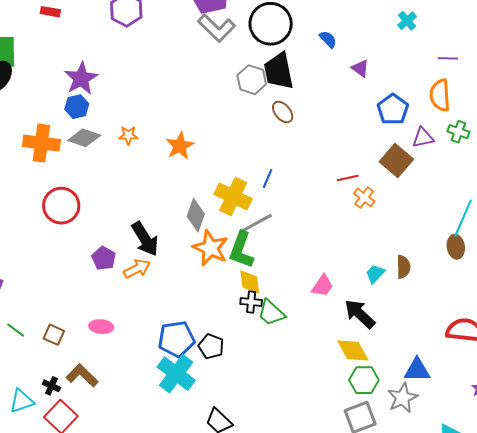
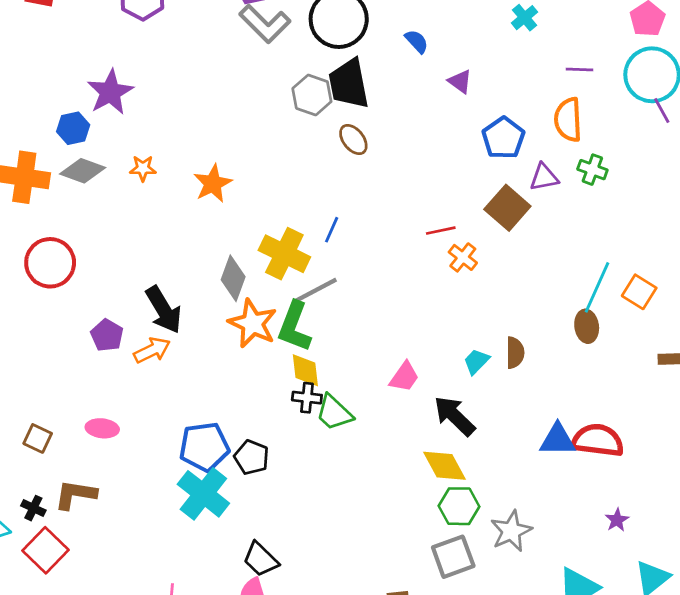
purple star: (81, 78) -> (110, 92), moved
blue triangle: (417, 370) -> (558, 440), moved
brown L-shape: (82, 376) -> (75, 495), turned -36

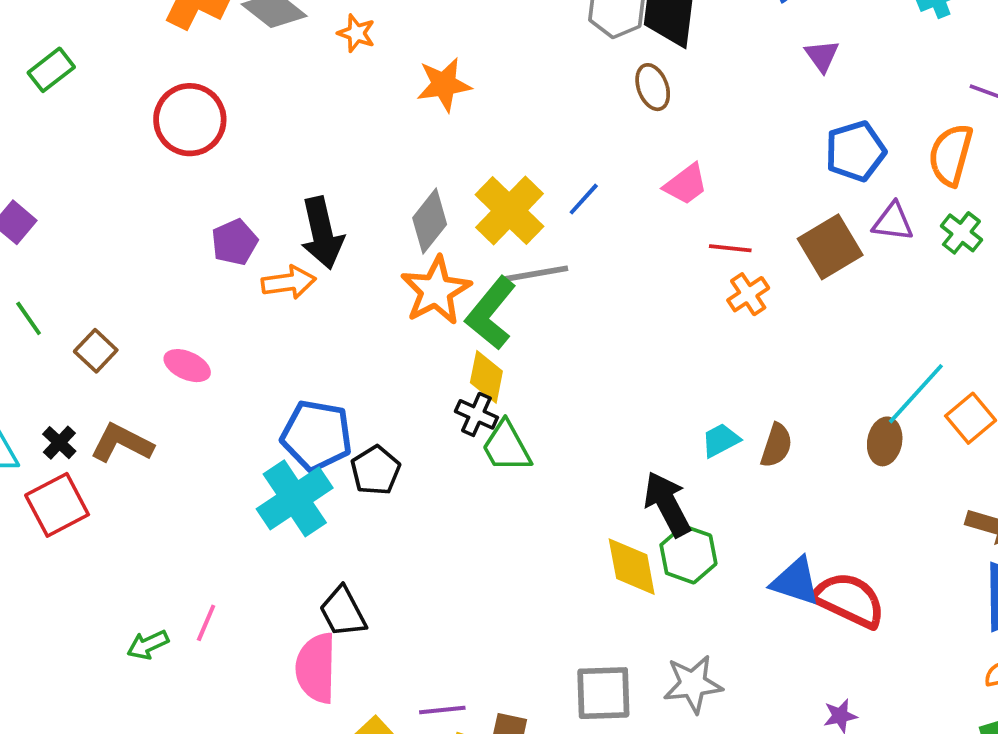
pink trapezoid: (404, 377) -> (686, 184), moved
green hexagon: (459, 506) -> (688, 554), moved

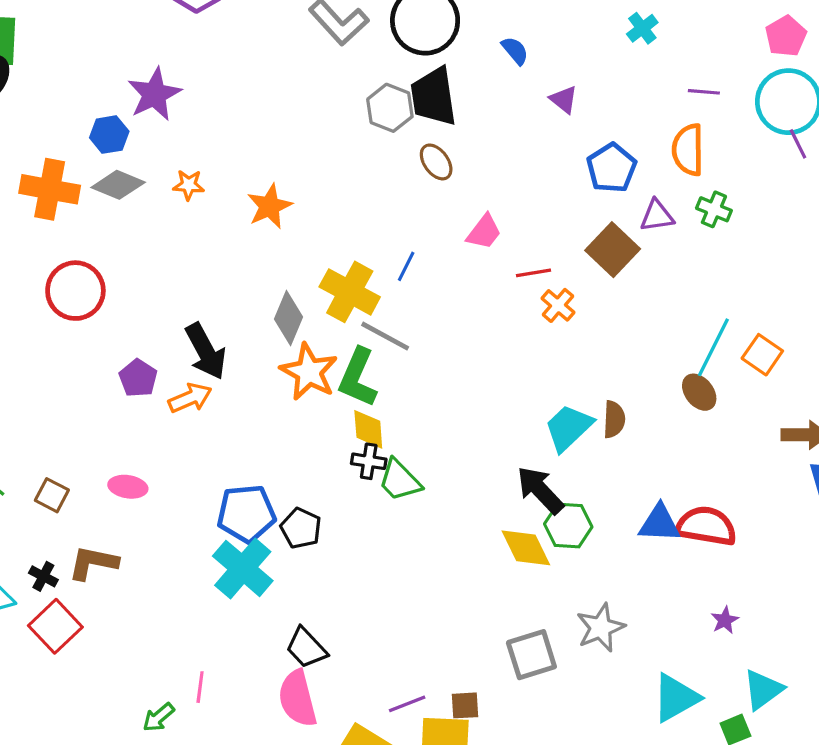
gray line: (536, 274) -> (385, 336), turned 54
cyan trapezoid: (721, 440) -> (569, 428), size x1.6
brown ellipse: (885, 441) -> (699, 392), turned -33

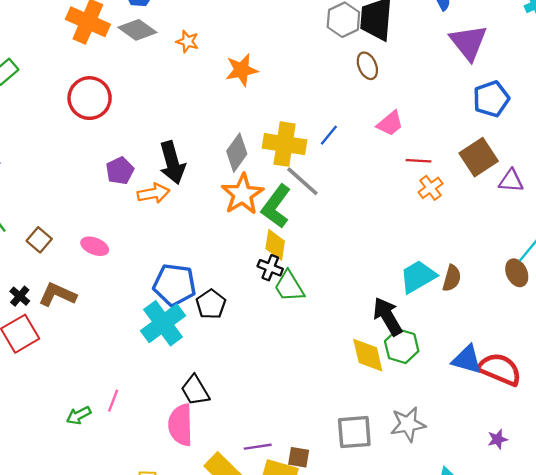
purple triangle: (564, 100) -> (468, 42), size x1.8
purple triangle: (657, 216) -> (511, 181), moved
yellow cross: (350, 292) -> (285, 144), turned -33

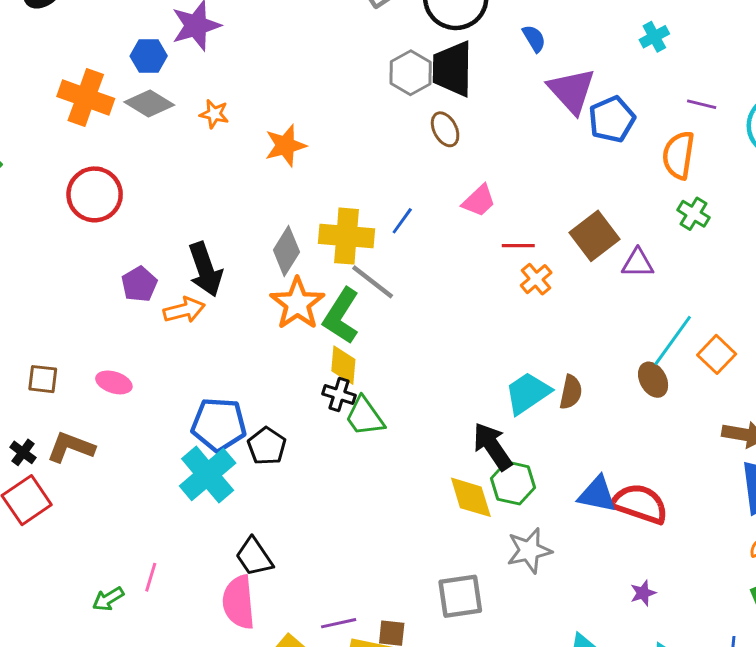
blue pentagon: (491, 99) -> (612, 119), moved
brown square: (39, 240) -> (43, 379), turned -30
gray star: (408, 424) -> (529, 551), moved

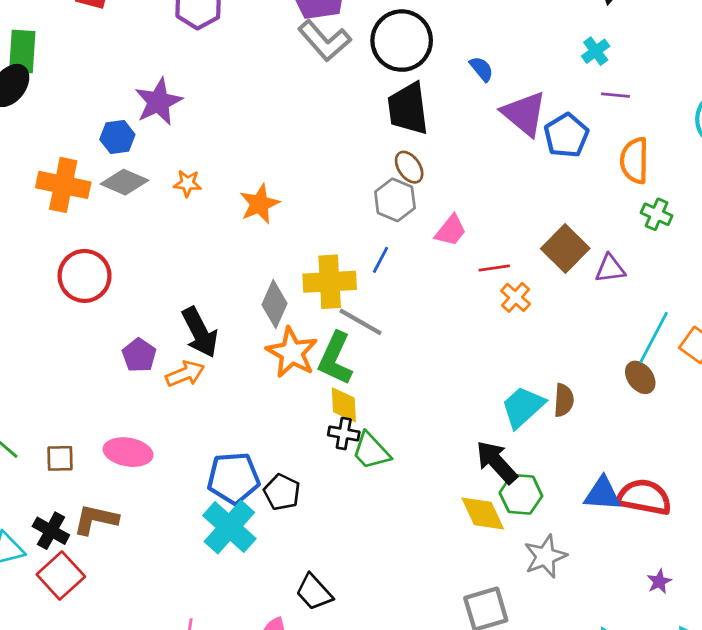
gray hexagon: (411, 73) -> (395, 200), moved
purple line: (702, 104) -> (615, 95), moved
pink ellipse: (114, 382) -> (128, 452), size x1.4
black cross: (23, 452) -> (51, 531), size x1.4
black trapezoid: (254, 557) -> (314, 592), moved

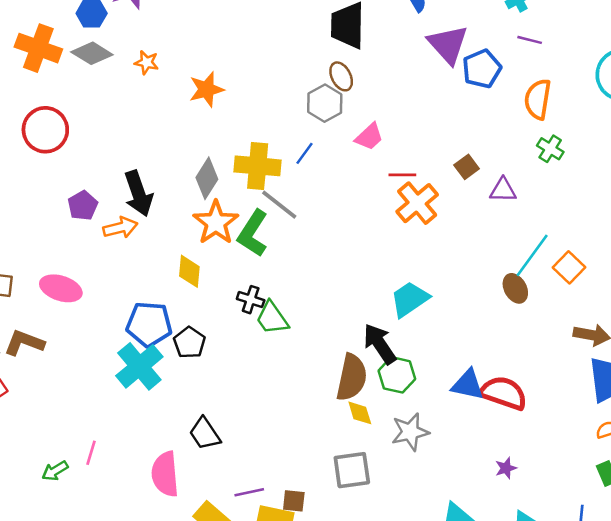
brown square: (565, 248) -> (467, 167), size x0.6
orange cross: (516, 297) -> (417, 203), size x1.6
brown semicircle: (564, 400) -> (352, 377), moved, size x1.6
yellow diamond: (344, 405) -> (189, 271), moved
yellow diamond: (483, 514) -> (360, 413), moved, size x0.7

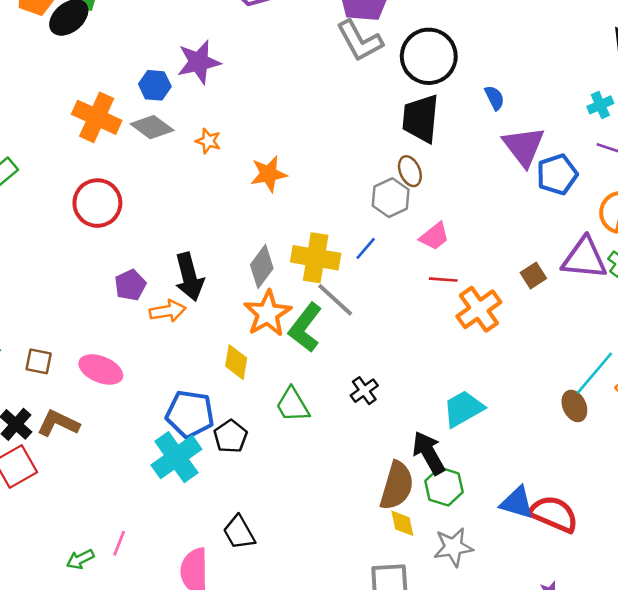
red line: (402, 175) -> (443, 280), moved
purple triangle: (503, 190) -> (584, 258), moved, size x1.6
black cross: (251, 300) -> (364, 391), moved, turned 32
green trapezoid: (272, 318) -> (293, 405), moved

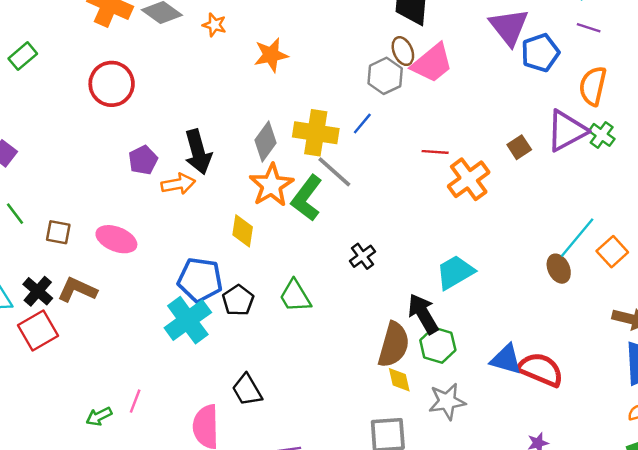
pink trapezoid: (434, 236) -> (432, 63), moved, size x1.5
purple triangle: (584, 258) -> (567, 131), turned -33
green trapezoid: (293, 405) -> (295, 296), moved

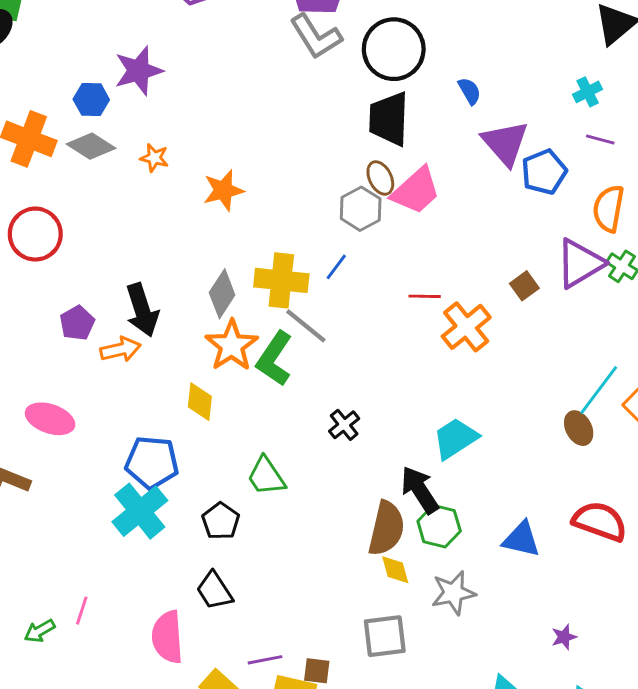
black pentagon: (238, 300) -> (221, 521), moved
red semicircle: (541, 370) -> (600, 521), moved

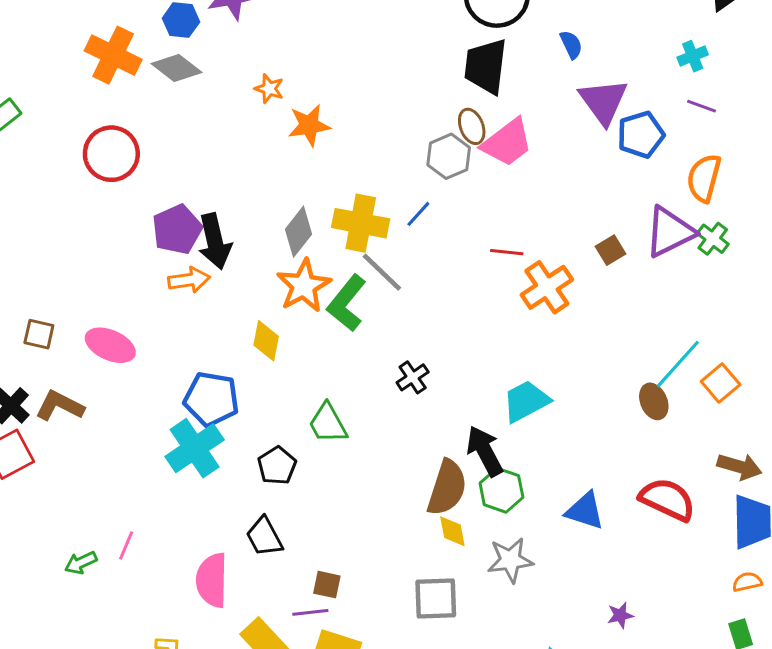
orange star: (154, 158) -> (269, 89), moved
purple pentagon: (77, 323) -> (177, 229), moved, size x1.4
brown square: (317, 671) -> (327, 585), moved

